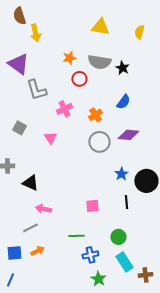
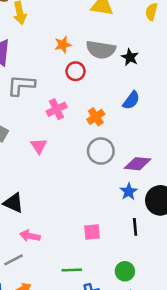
gray L-shape: (36, 90) -> (21, 85), turned 110
purple diamond: (128, 135) -> (138, 164), moved

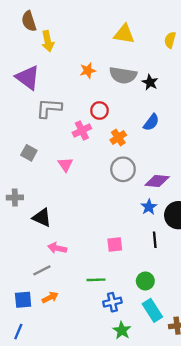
red circle: (76, 71) -> (99, 111), moved

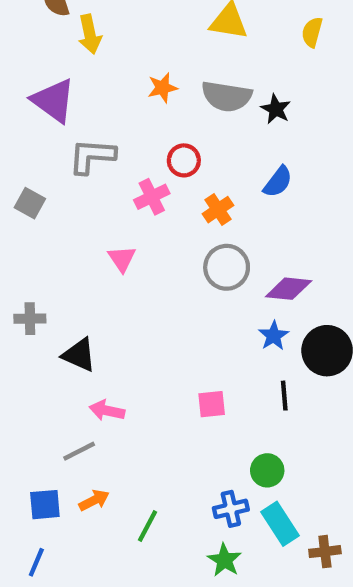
gray square: (29, 153) -> (30, 203), moved
green line: (96, 280) -> (147, 526), moved, turned -60
blue cross: (112, 302) -> (231, 509), moved

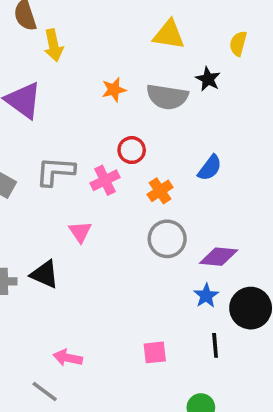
black star: (276, 109) -> (208, 79), moved
gray L-shape: (92, 156) -> (55, 171), moved
black triangle: (79, 355) -> (45, 274), moved
gray line: (79, 451) -> (45, 392), turned 64

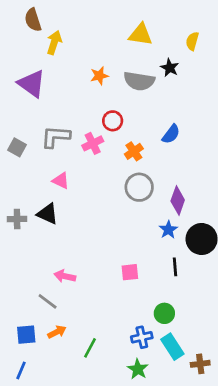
yellow arrow: (54, 45) -> (54, 43), turned -150
pink triangle: (80, 232) -> (61, 181), moved, turned -30
purple diamond: (219, 257) -> (178, 201), turned -76

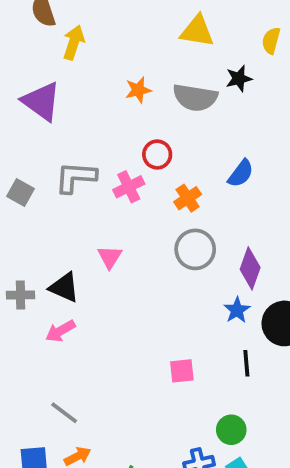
black star: (170, 68) -> (239, 79), turned 30
pink triangle: (61, 181) -> (110, 257), moved, turned 36
pink arrow: (65, 276) -> (60, 331), moved, turned -42

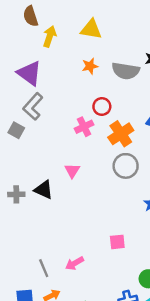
yellow triangle: (197, 31) -> (91, 29), moved
gray L-shape: (76, 177) -> (33, 106), moved, turned -52
orange cross: (188, 198) -> (121, 134), size x1.5
pink arrow: (60, 331) -> (75, 263), moved
gray line: (64, 413) -> (44, 268), turned 30

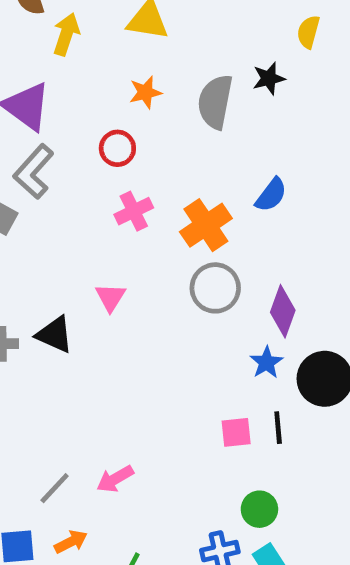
gray semicircle: (126, 71) -> (215, 102), turned 92
red circle: (102, 106) -> (117, 148), moved
pink square: (117, 242) -> (236, 432), moved
gray line: (44, 268) -> (55, 488), turned 66

